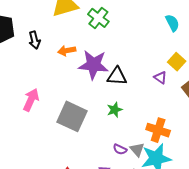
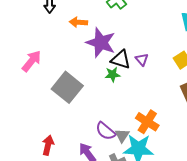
purple triangle: (160, 78) -> (142, 59), moved
green star: (115, 110) -> (112, 74), moved
purple semicircle: (120, 149) -> (106, 131), size x1.5

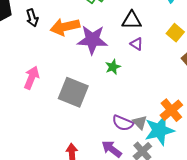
orange arrow: (78, 22) -> (65, 27), size x1.6
black triangle: (121, 59) -> (132, 20), moved
orange cross: (147, 122) -> (171, 110), moved, turned 35

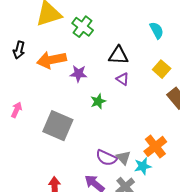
black arrow: (32, 18) -> (19, 50), turned 30
purple star: (92, 40) -> (78, 74), size x0.6
pink arrow: (32, 78) -> (17, 110), size x0.7
cyan star: (159, 130) -> (143, 166), size x0.6

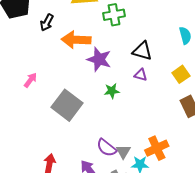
green cross: (83, 27) -> (114, 15), turned 30
purple star: (78, 74) -> (99, 59), size x1.4
purple triangle: (123, 79) -> (141, 75), turned -32

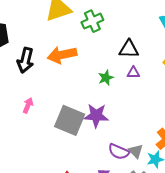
black arrow: (47, 22) -> (25, 60), moved, size x1.4
purple star: (99, 59) -> (96, 116), moved
green star: (112, 91) -> (106, 78), moved

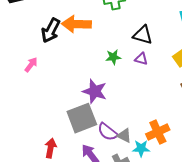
black arrow: (25, 60) -> (51, 30), moved
gray square: (70, 120) -> (82, 118), moved, turned 32
gray triangle: (136, 151) -> (124, 136), turned -35

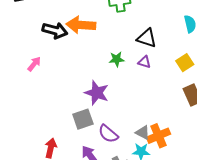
black arrow: (51, 30) -> (55, 30), turned -105
gray square: (82, 118) -> (83, 119), size x0.7
gray triangle: (124, 136) -> (143, 132), moved

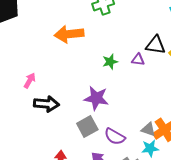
black arrow: (55, 30) -> (46, 104), moved
black triangle: (147, 38) -> (155, 45), moved

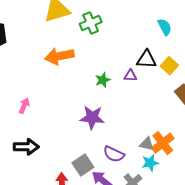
black arrow: (46, 104) -> (26, 147), moved
gray square: (87, 126) -> (83, 165), moved

